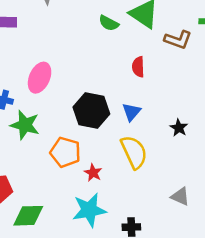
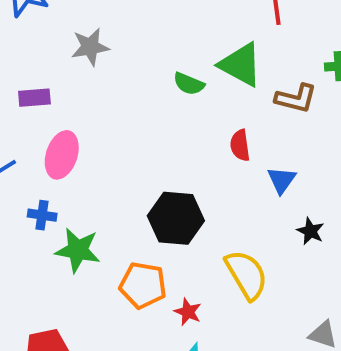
pink ellipse: (40, 78) -> (62, 155), moved
blue triangle: (131, 112) -> (282, 180), moved

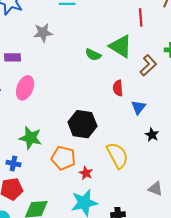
brown L-shape: (296, 98) -> (148, 65), turned -60
blue cross: (42, 215) -> (13, 163), moved

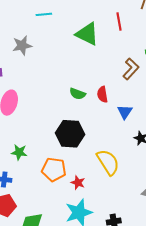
green triangle: (121, 46) -> (87, 34), moved
green semicircle: (93, 55) -> (78, 94), moved
green star: (31, 138) -> (19, 152), size x0.7

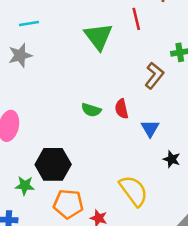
cyan line: (44, 14) -> (29, 23), moved
green triangle: (87, 34) -> (98, 36), turned 30
black hexagon: (70, 134) -> (53, 164), moved

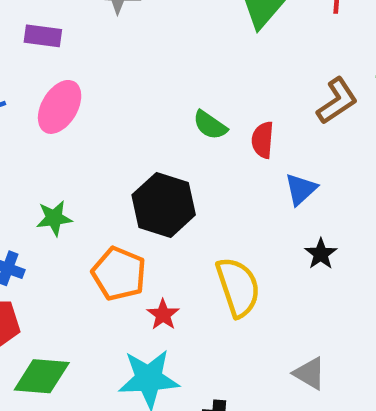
black hexagon: (53, 164) -> (164, 205), moved
green star: (25, 186) -> (54, 218), turned -30

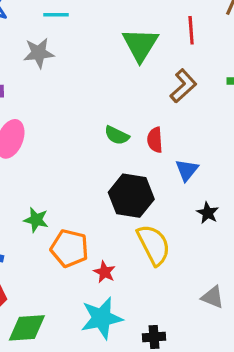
brown L-shape: (337, 101) -> (183, 86), moved
black hexagon: (164, 205) -> (131, 196), moved
green star: (54, 218) -> (36, 220), moved, turned 30

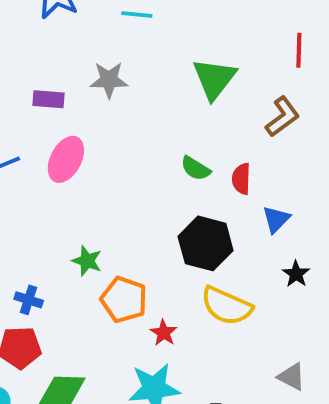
green triangle: (140, 45) -> (214, 79), moved
gray star: (39, 53) -> (109, 80), moved
yellow semicircle: (154, 245) -> (227, 306), turned 135

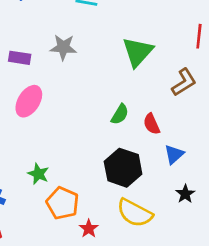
green semicircle: (196, 168) -> (120, 114), turned -95
red semicircle: (241, 179) -> (152, 124), turned -30

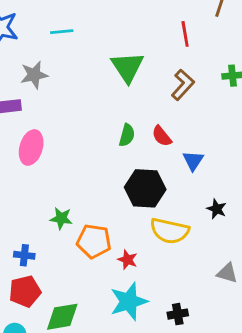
gray star: (63, 47) -> (34, 75), moved
black star: (185, 194) -> (217, 209), moved

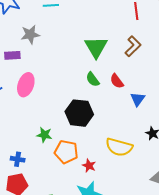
green triangle: (127, 67) -> (96, 47), moved
green semicircle: (127, 135) -> (93, 79), turned 126
black hexagon: (145, 188) -> (79, 113), moved

